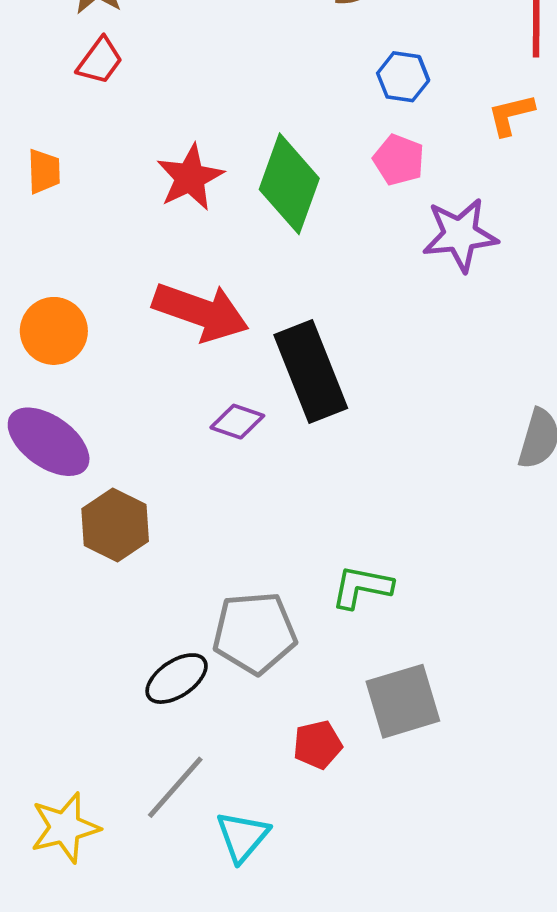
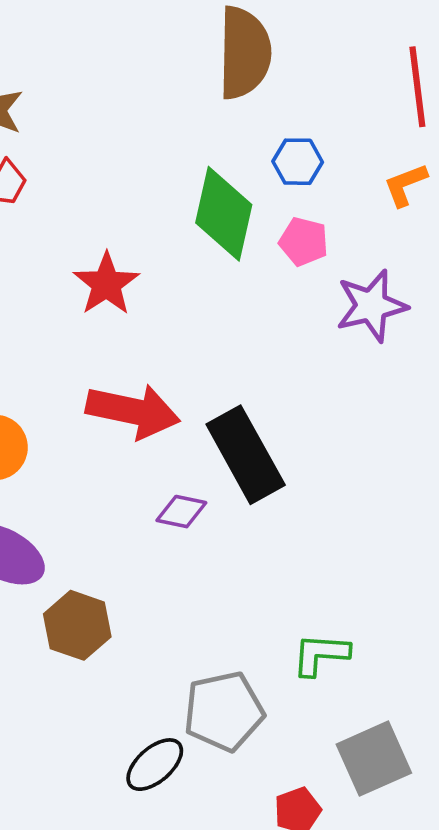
green diamond: (289, 184) -> (224, 214), moved

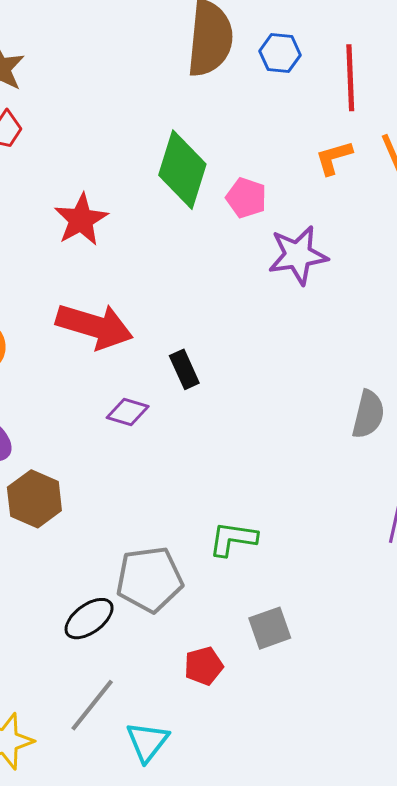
blue hexagon: (298, 162) -> (280, 53), moved
black rectangle: (246, 455) -> (184, 369), size x0.5
gray square: (374, 759) -> (270, 628), size x0.7

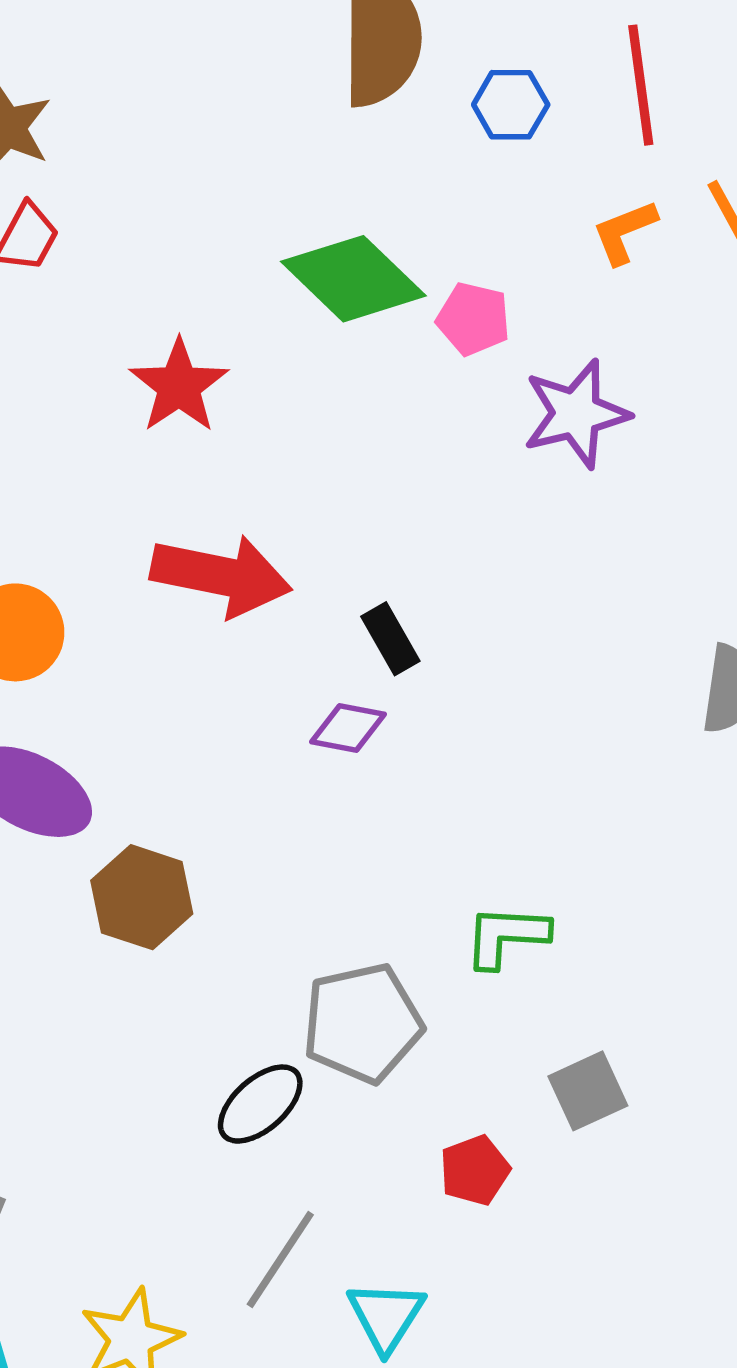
blue hexagon: (280, 53) -> (511, 105), moved
green diamond: (182, 170) -> (353, 279), turned -58
purple diamond: (128, 412) -> (348, 728), moved

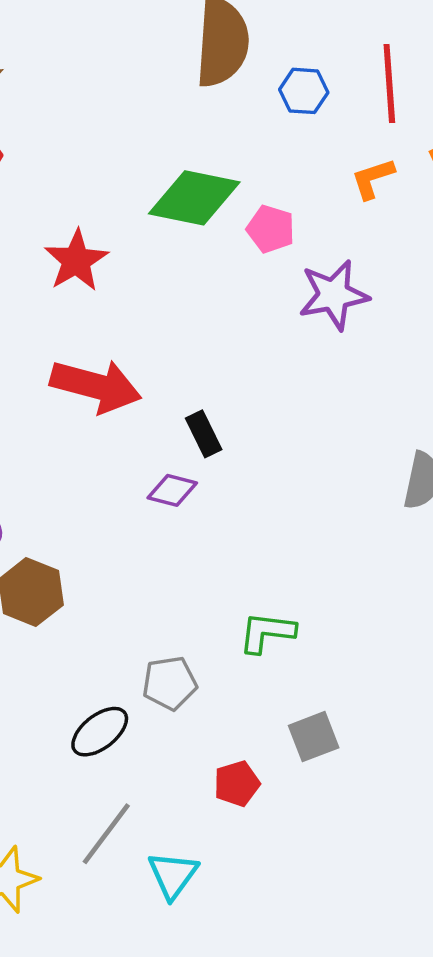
green diamond: (353, 279) -> (194, 198), turned -36
gray pentagon: (362, 1023) -> (170, 683), size x0.7

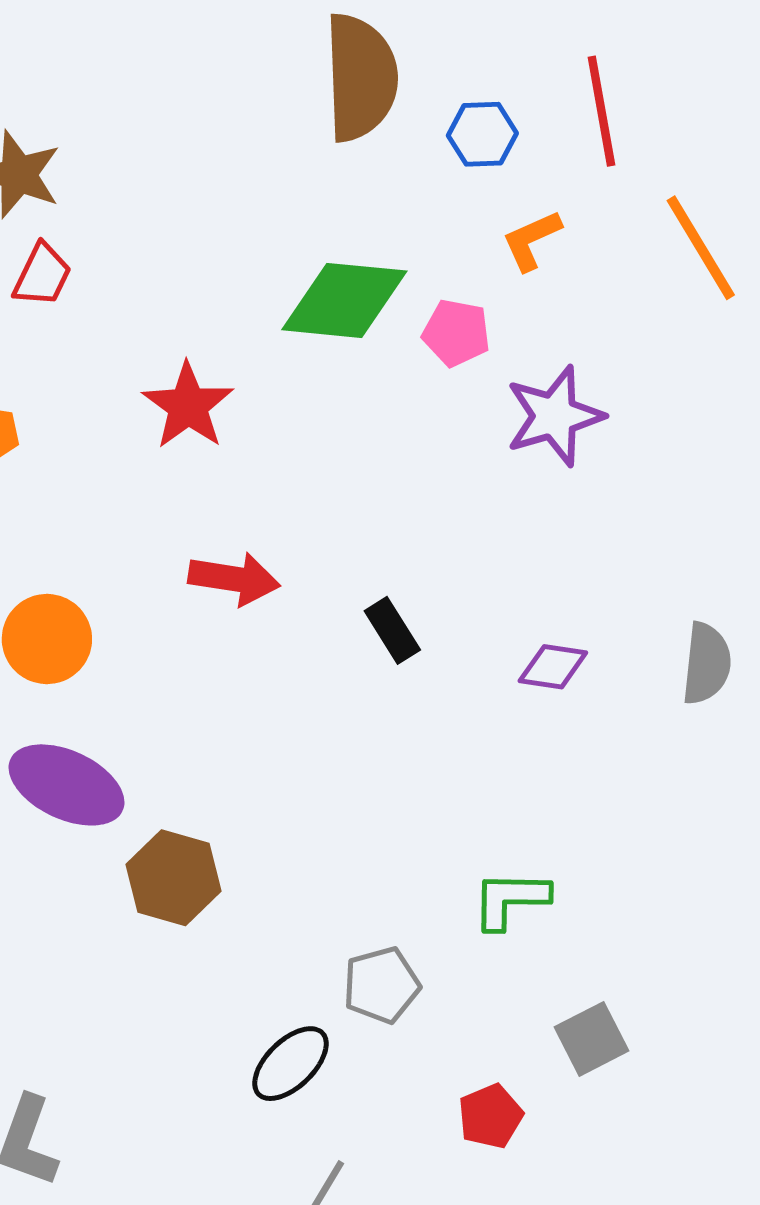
orange L-shape: (373, 179) -> (532, 240), moved
red arrow: (96, 386) -> (234, 579), size x0.7
purple diamond: (172, 490) -> (553, 667), moved

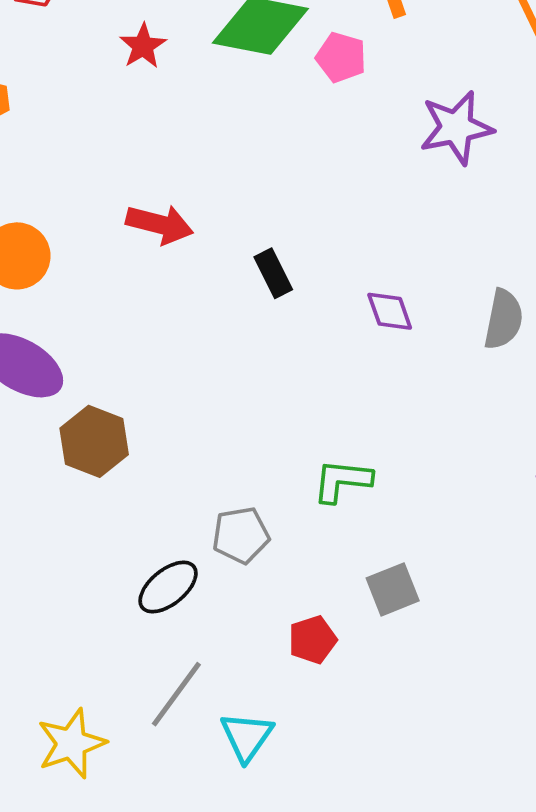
red star: (188, 406) -> (143, 46), moved, size x0.7
purple star: (554, 416) -> (456, 128), moved
purple diamond: (553, 667) -> (390, 311), turned 57

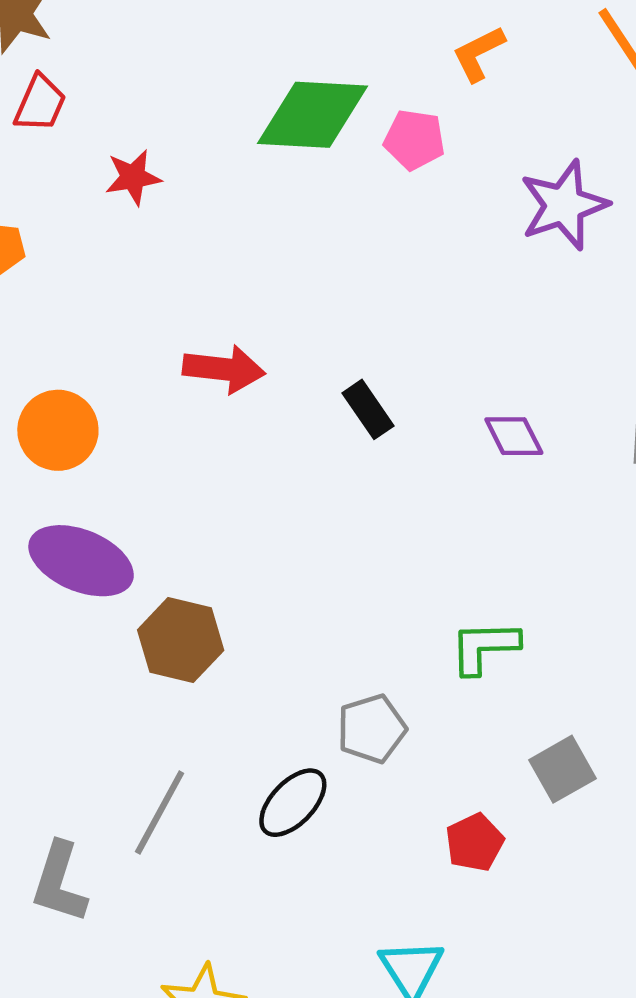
red star: (143, 46) -> (133, 177), moved, turned 30
gray line: (176, 694) -> (160, 812), moved

